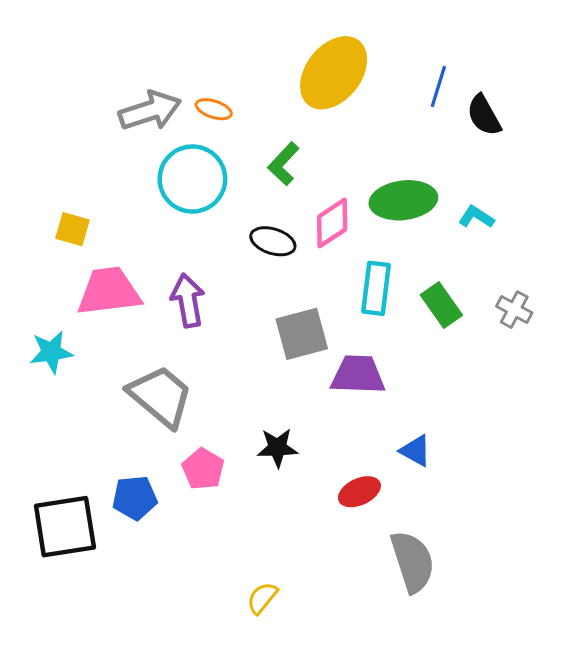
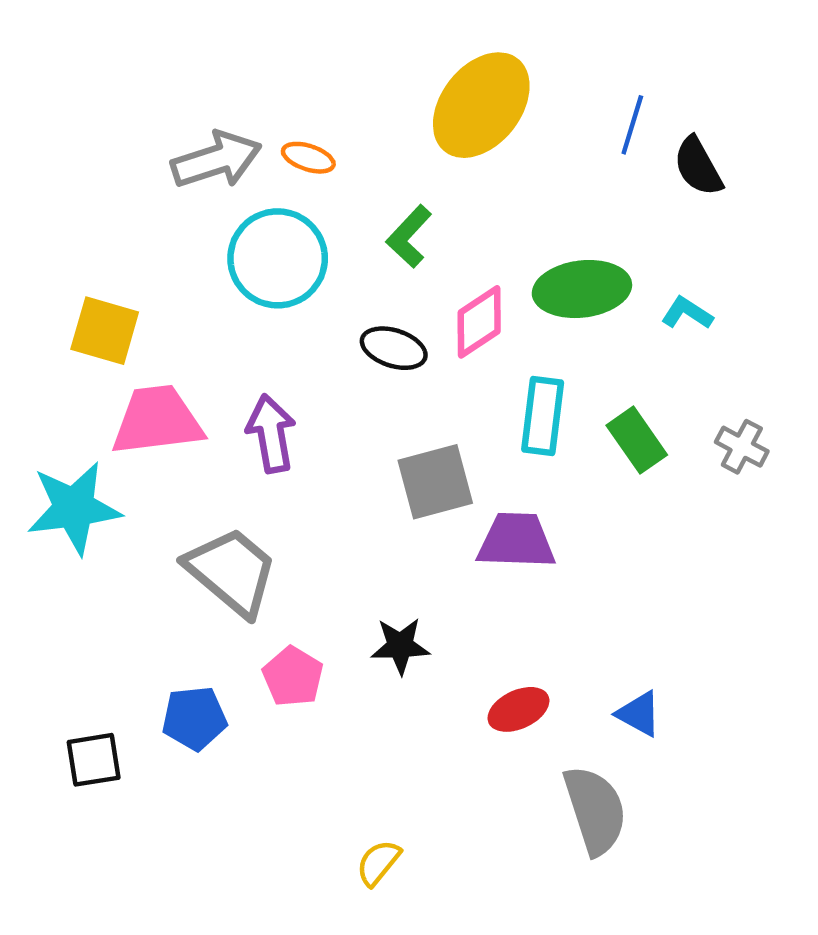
yellow square: (72, 229) -> (105, 331), size x1.4
cyan star: (51, 352) -> (74, 508), size x1.5
blue triangle: (416, 451) -> (639, 714), moved
black square: (65, 527) -> (94, 760), size x0.6

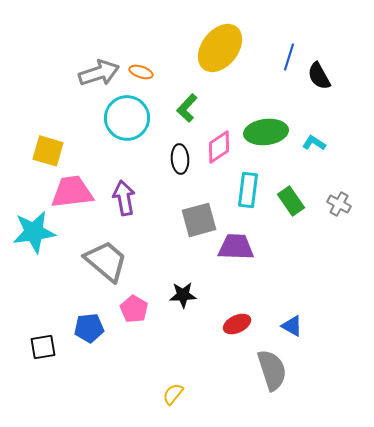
black ellipse: (394, 348) -> (180, 159), turned 68

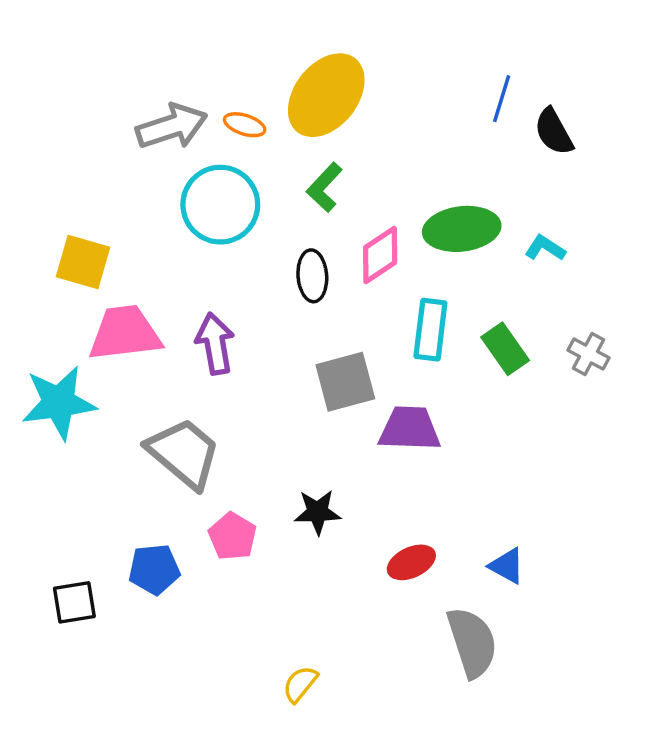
yellow ellipse: (220, 48) -> (326, 95), moved

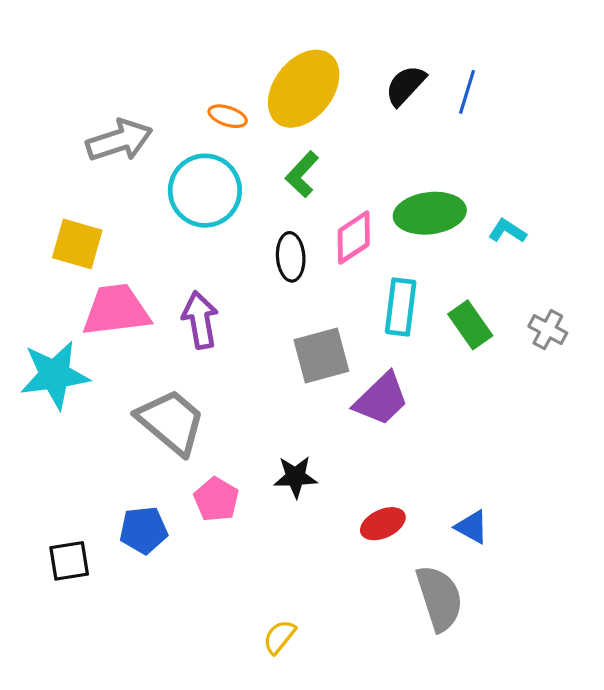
gray arrow: (172, 126) -> (119, 140), moved
black semicircle: (554, 132) -> (405, 85), moved, turned 72
purple trapezoid: (410, 429) -> (381, 399), turned 134

